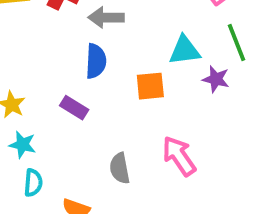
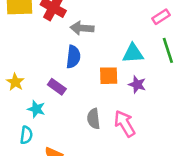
purple star: (216, 79) -> (137, 84), moved
cyan star: (22, 145) -> (36, 109), moved
gray semicircle: (120, 168) -> (94, 119), moved

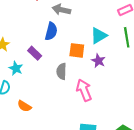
cyan triangle: (133, 53) -> (99, 36), turned -36
gray semicircle: (94, 119) -> (61, 71), moved

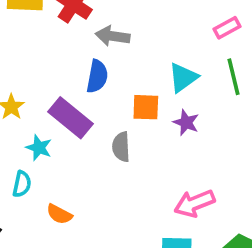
purple rectangle: (35, 53) -> (71, 118), size x1.6
pink arrow: (84, 90) -> (194, 203), moved, turned -85

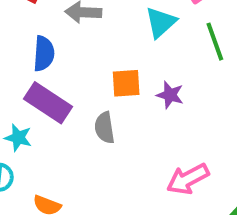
blue semicircle: (97, 76) -> (44, 54), moved
cyan triangle: (183, 78) -> (161, 22), moved

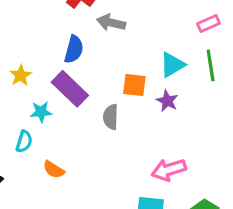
cyan triangle: (161, 22) -> (172, 65), moved
cyan star: (18, 138) -> (41, 112), turned -30

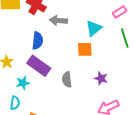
cyan triangle: (172, 65) -> (94, 28), moved
orange square: (134, 85) -> (85, 49), moved
purple star: (167, 101) -> (101, 78), moved

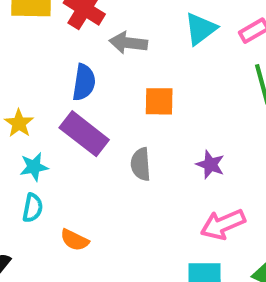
cyan triangle: (94, 28) -> (201, 29), moved
orange square: (85, 49) -> (159, 101), moved
cyan star: (23, 83) -> (34, 167), moved

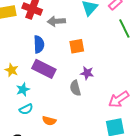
gray semicircle: (141, 164) -> (75, 88), moved
purple star: (210, 165) -> (87, 73), moved
cyan semicircle: (33, 208) -> (26, 109), turned 64

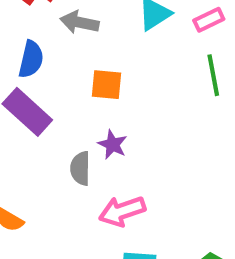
pink arrow: (119, 99) -> (122, 211), moved

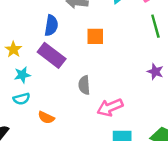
purple star: (113, 144) -> (155, 72), moved

